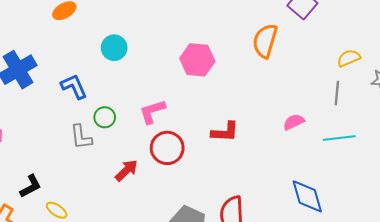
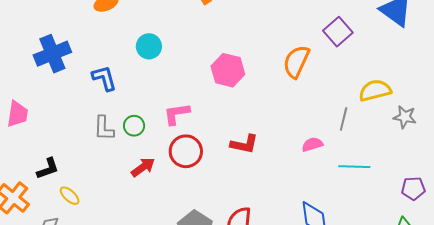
yellow semicircle: (349, 58) -> (375, 90), size x1.4
gray line: (337, 93) -> (344, 119), moved
green circle: (105, 117) -> (134, 126), moved

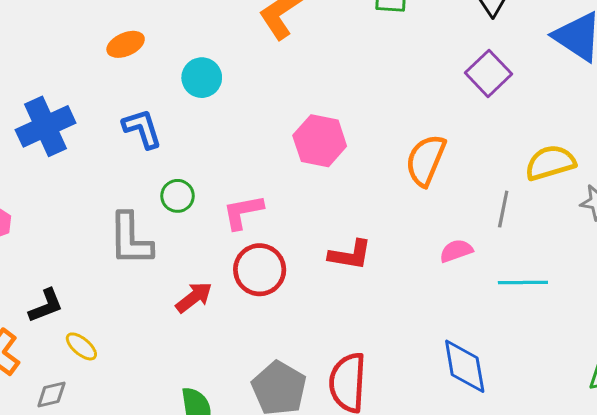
cyan circle: (149, 46) -> (202, 78), moved
orange semicircle: (296, 62) -> (426, 160), moved
blue L-shape: (104, 78) -> (142, 129), moved
green circle: (134, 126) -> (178, 196), moved
gray L-shape: (104, 128) -> (130, 239), size x1.4

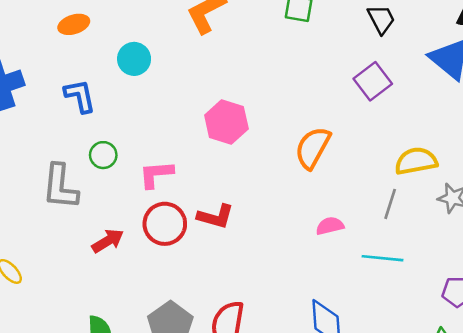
gray line: (503, 209) -> (390, 204), moved
red L-shape: (350, 255) -> (215, 217), moved

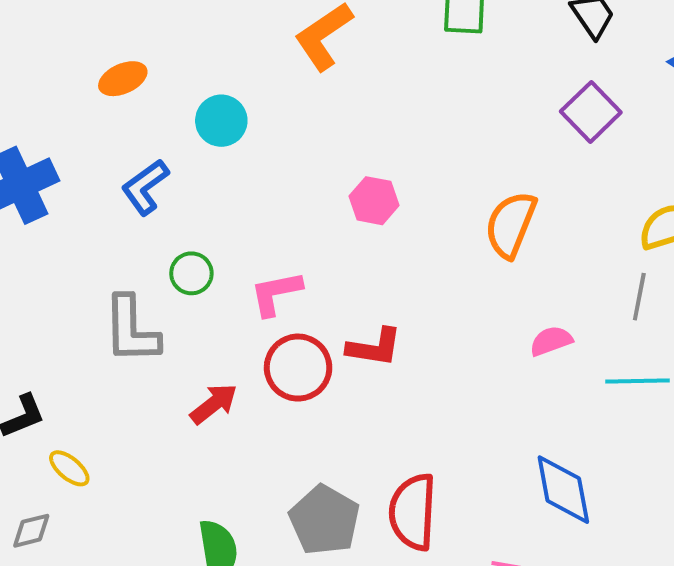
blue L-shape: (80, 96) -> (145, 187), turned -108
pink hexagon: (226, 122) -> (374, 201), size x0.7

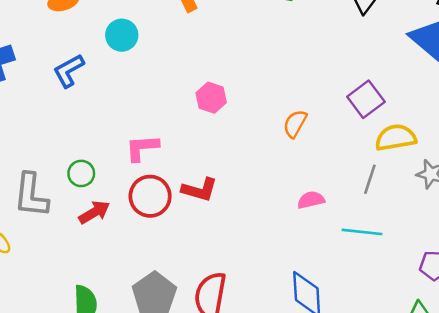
purple square: (591, 112) -> (366, 99), moved
orange semicircle: (511, 225) -> (295, 124), size x0.7
green circle: (191, 273) -> (81, 173), moved
gray L-shape: (131, 330) -> (31, 195), moved

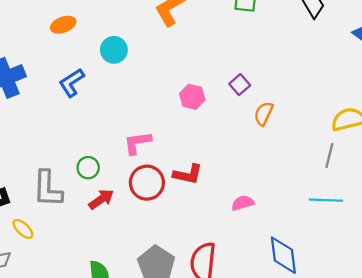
purple square: (366, 99) -> (240, 85), moved, size x0.7
pink semicircle: (311, 200) -> (243, 203), moved

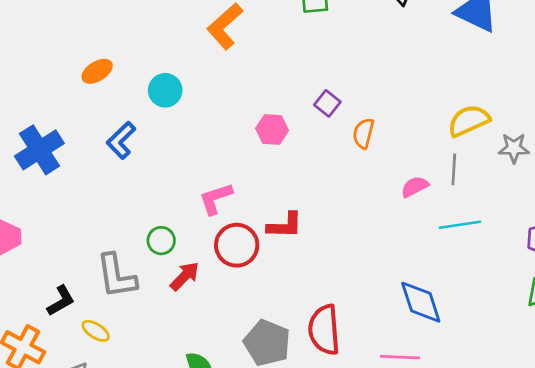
pink semicircle: (243, 203) -> (415, 187), moved

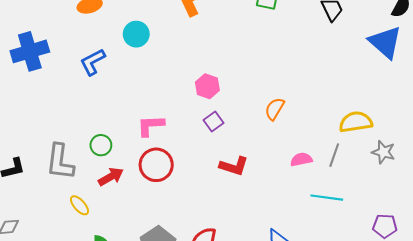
purple square: (327, 103) -> (214, 121), moved
red L-shape: (285, 225) -> (234, 166), moved
yellow ellipse: (96, 331) -> (79, 205), moved

